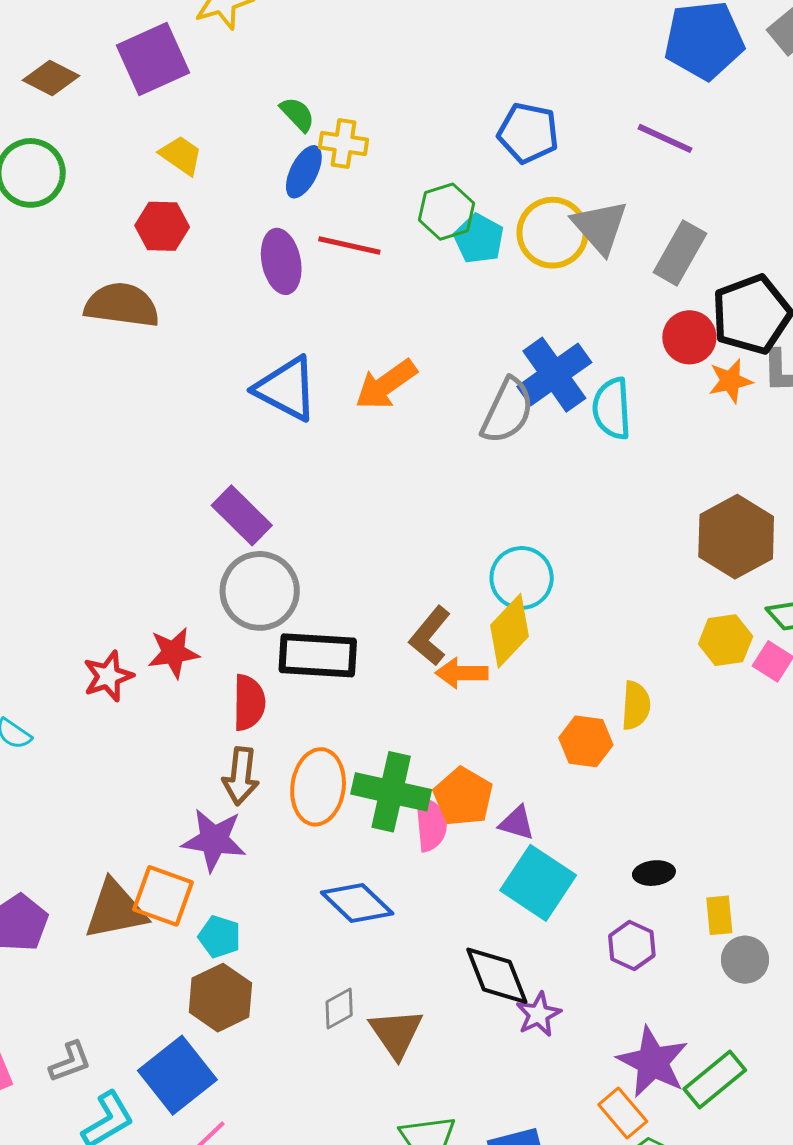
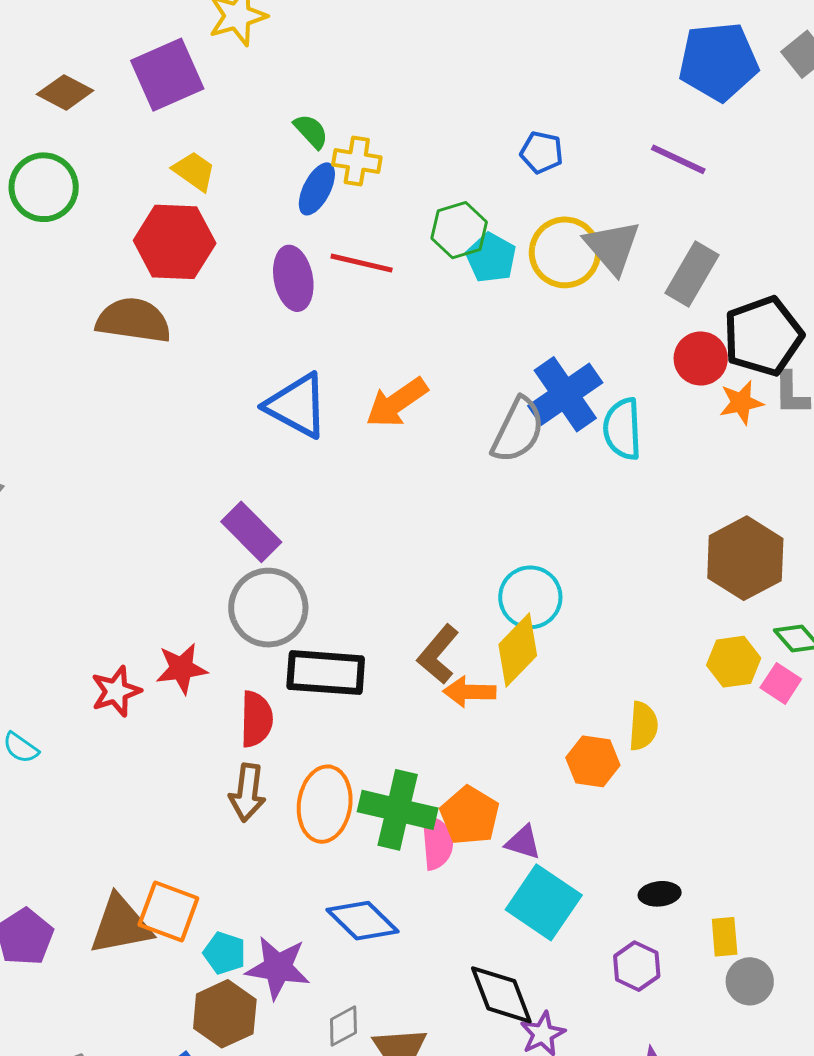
blue pentagon: (528, 133) -> (542, 152), size x0.7
red hexagon: (162, 226) -> (175, 242), size x1.5
purple star: (214, 840) -> (278, 968), moved

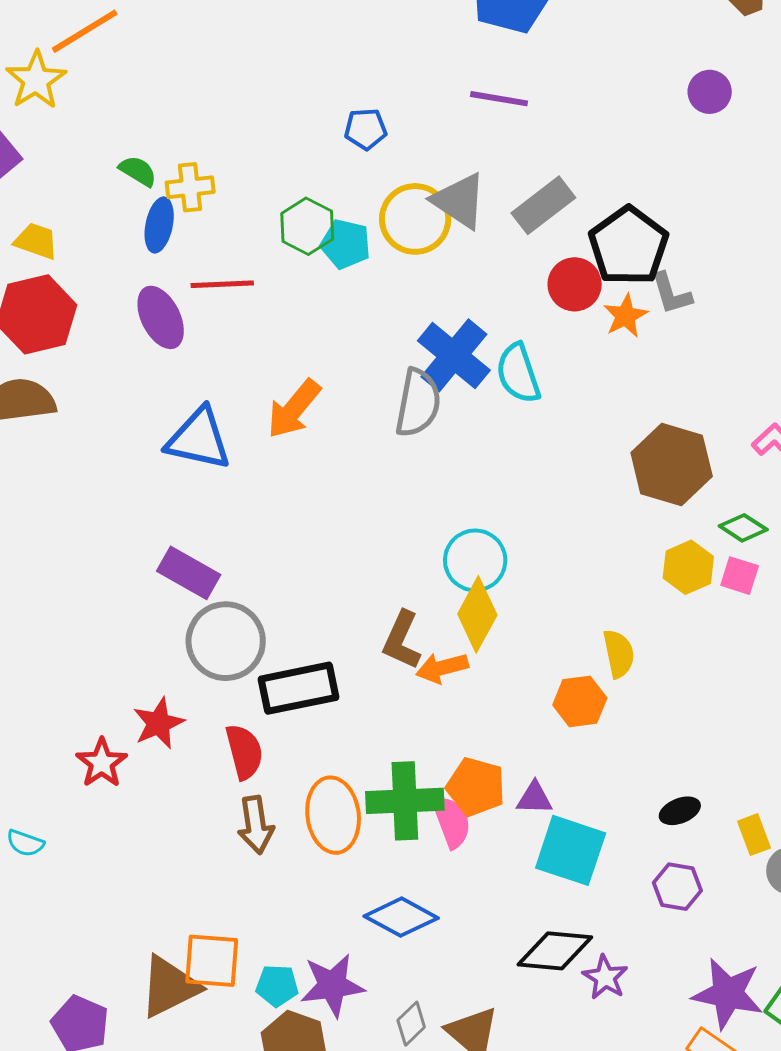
gray rectangle: (692, 274) -> (543, 205), turned 38
black diamond: (501, 995) -> (555, 951), turned -48

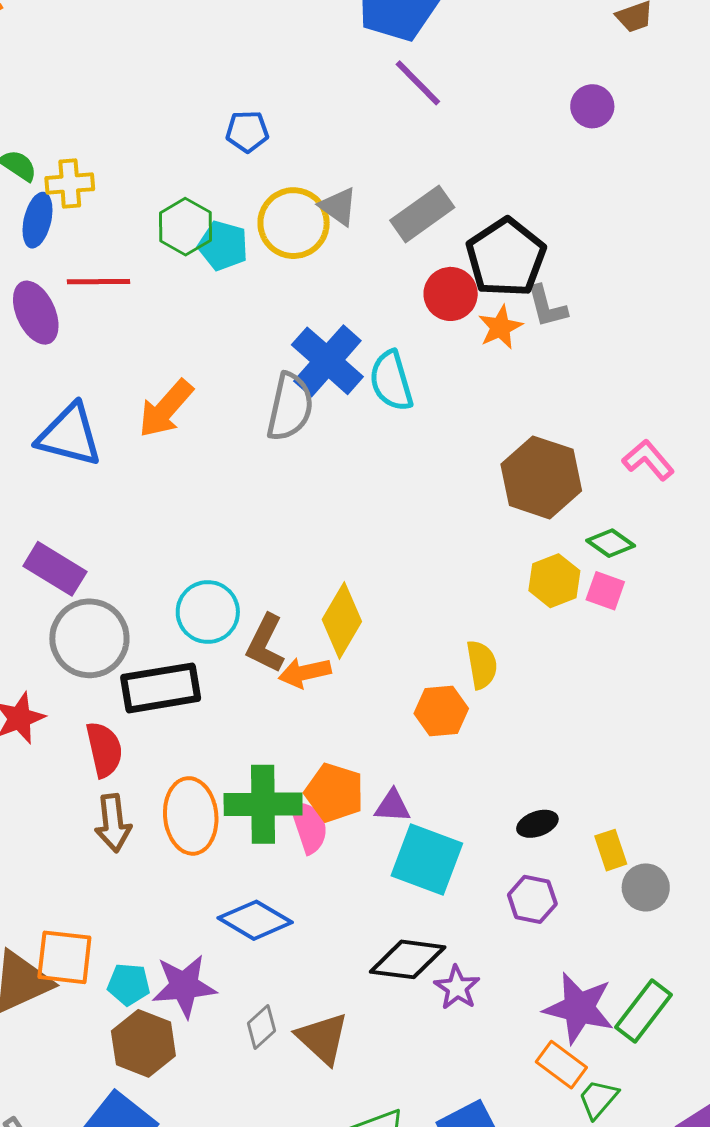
purple line: (499, 99) -> (418, 83), moved, turned 34
gray triangle: (459, 201) -> (338, 207), size x0.7
cyan circle: (475, 560) -> (208, 612), moved

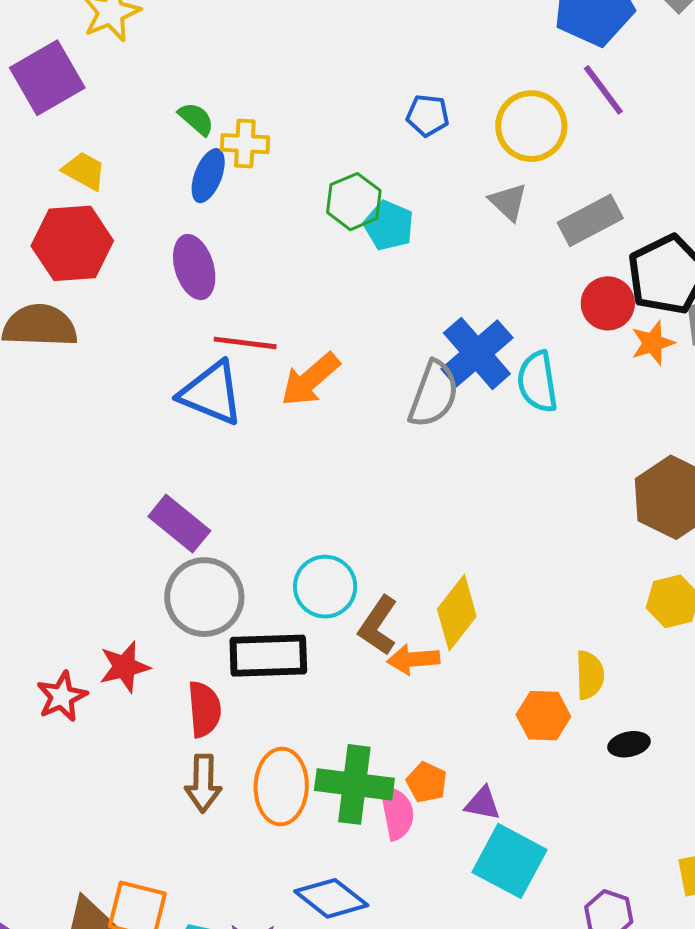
yellow circle: (294, 223) -> (531, 126), moved
red line: (99, 282) -> (245, 343), moved
orange pentagon: (334, 793) -> (427, 782), size x0.7
black ellipse: (537, 824) -> (629, 744), moved

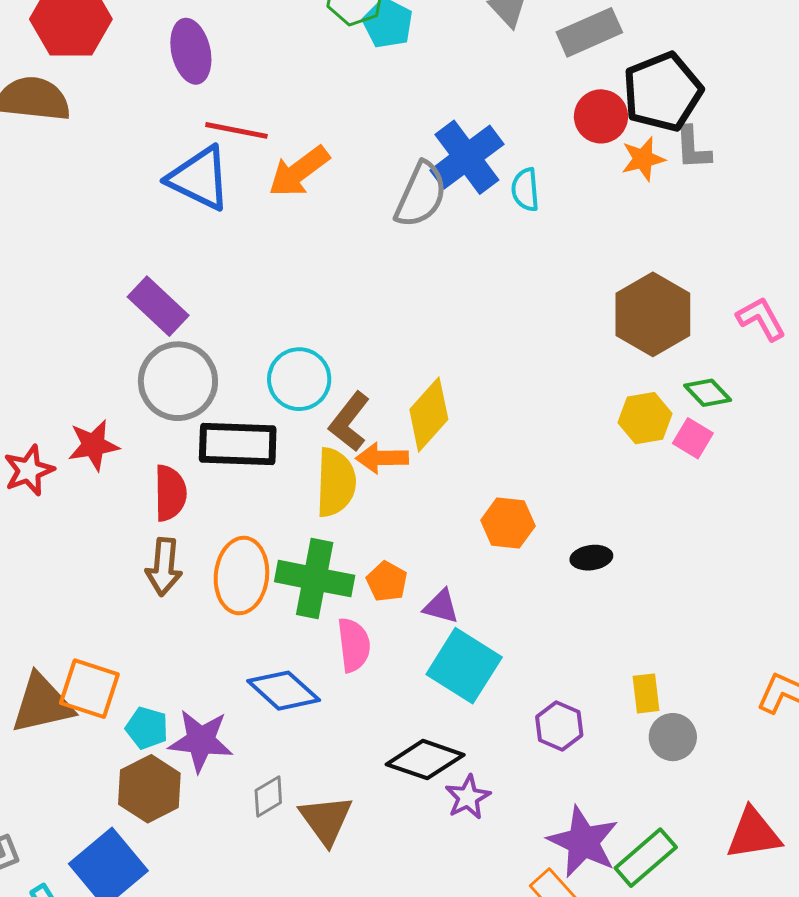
cyan semicircle: (537, 382) -> (525, 190), size x0.7
yellow semicircle: (590, 675) -> (336, 482), moved, size x1.4
pink semicircle: (397, 813) -> (354, 645), moved

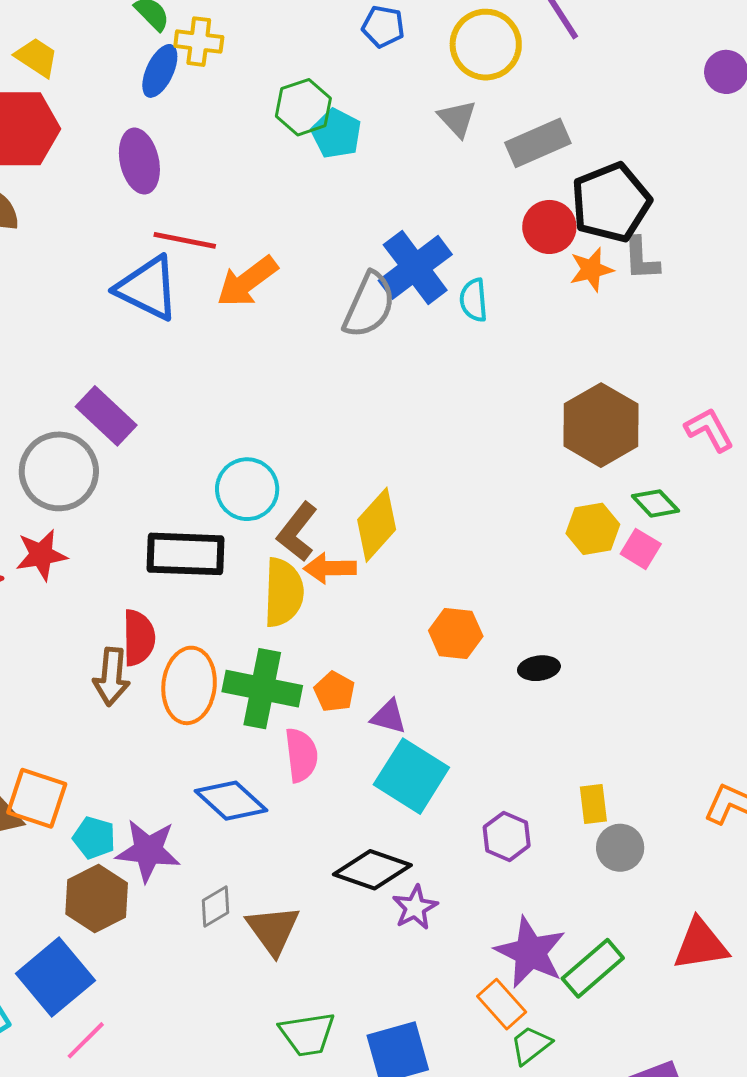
gray circle: (178, 381) -> (59, 471), moved
red semicircle: (170, 493) -> (139, 638), moved

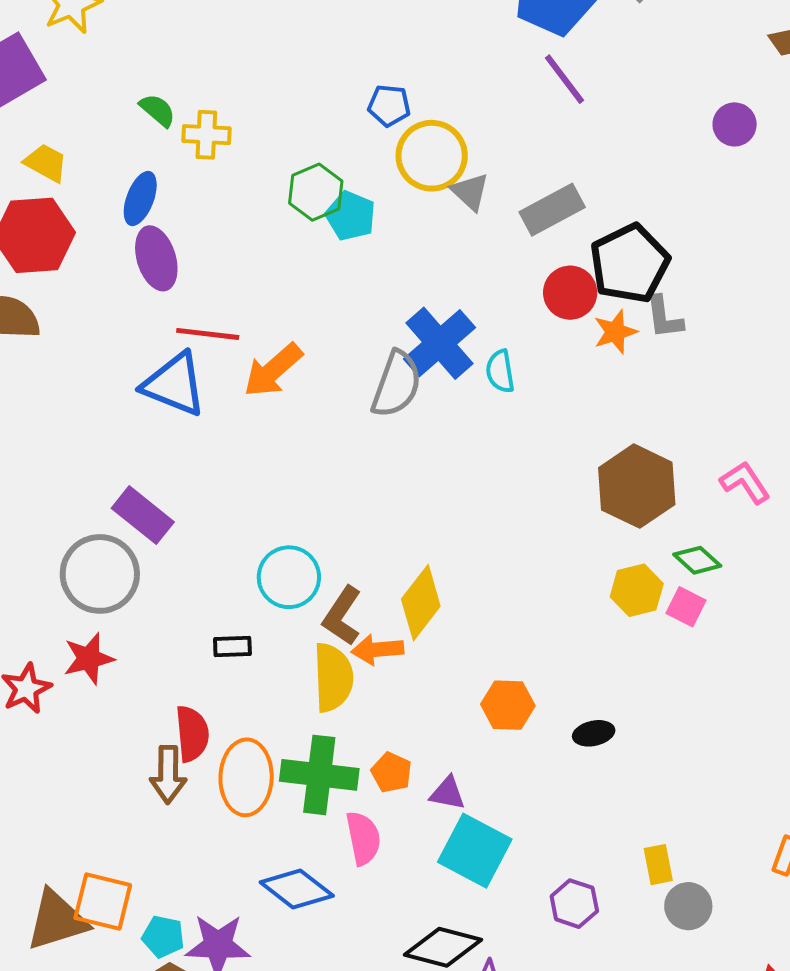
yellow circle: (486, 45) -> (432, 156), moved
blue ellipse: (160, 71) -> (140, 199), moved
black rectangle: (186, 554) -> (232, 647), size x0.5

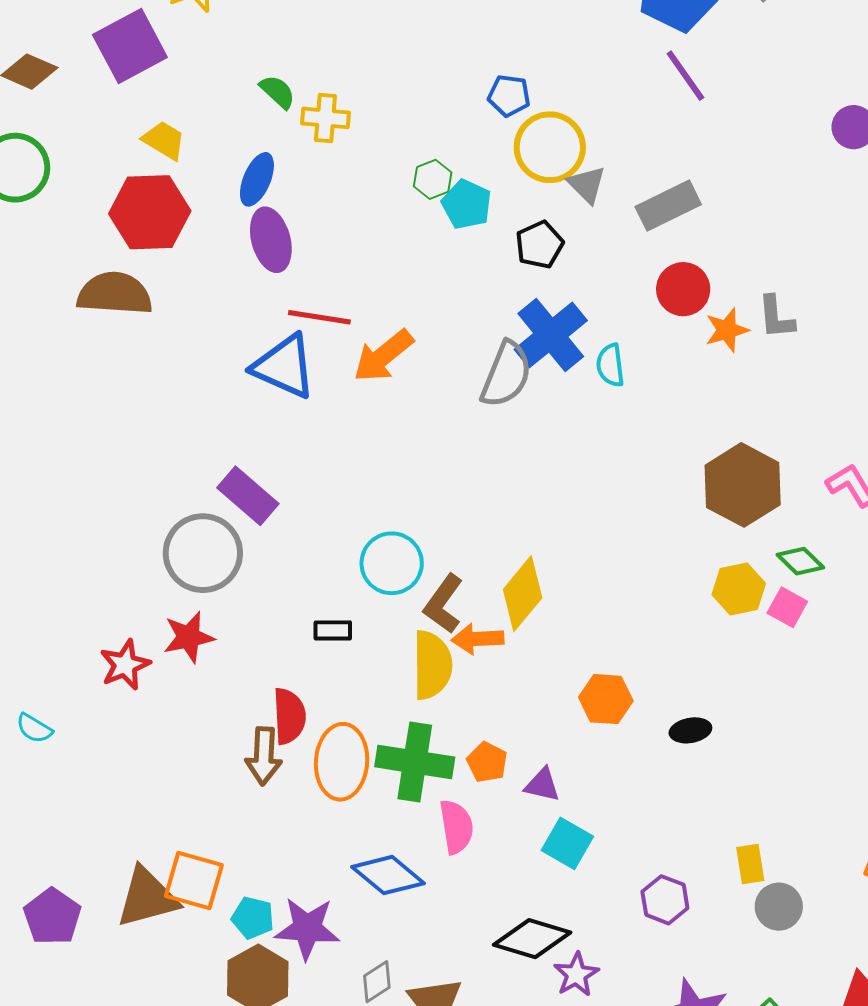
green hexagon: (316, 192) -> (433, 179), size x0.7
black pentagon: (630, 263) -> (539, 245), moved, size x0.6
cyan square: (475, 851) -> (567, 843), size x0.7

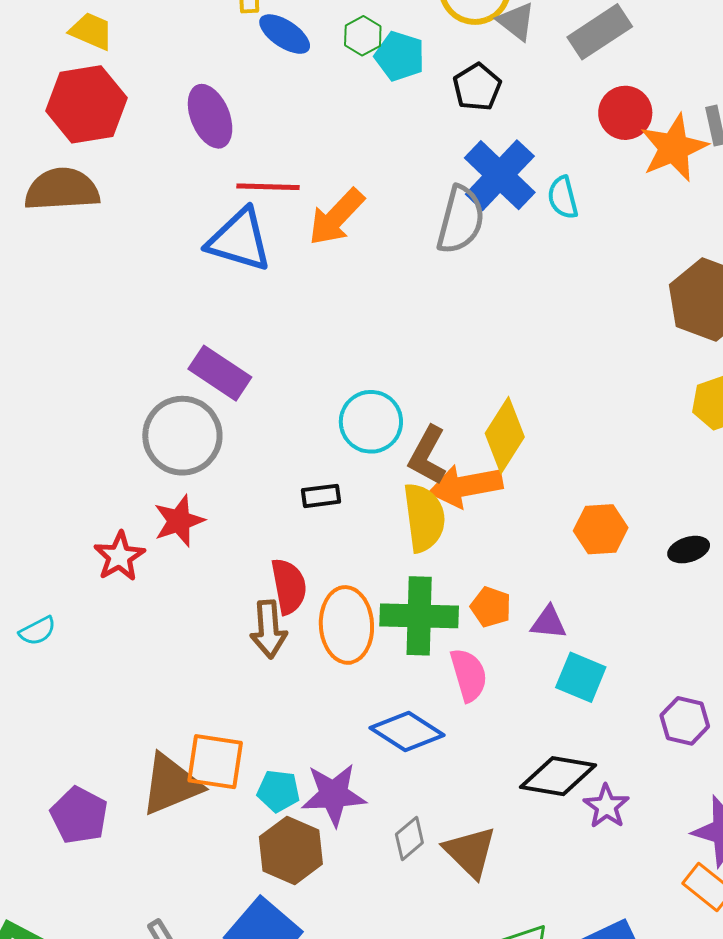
blue ellipse: (257, 179) -> (285, 34), moved, turned -72
orange star: (727, 330) -> (674, 148), size x1.5
orange arrow: (478, 639) -> (466, 486), size x1.4
cyan semicircle: (34, 728) -> (37, 631), turned -51

